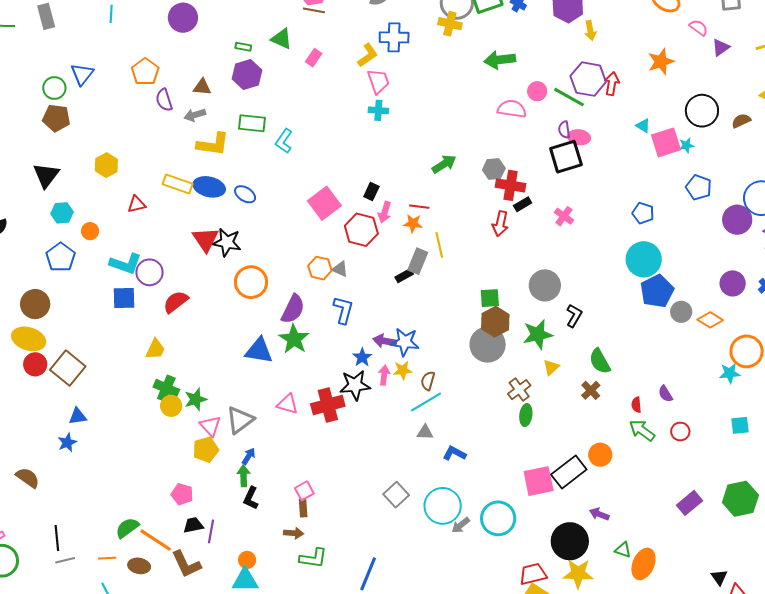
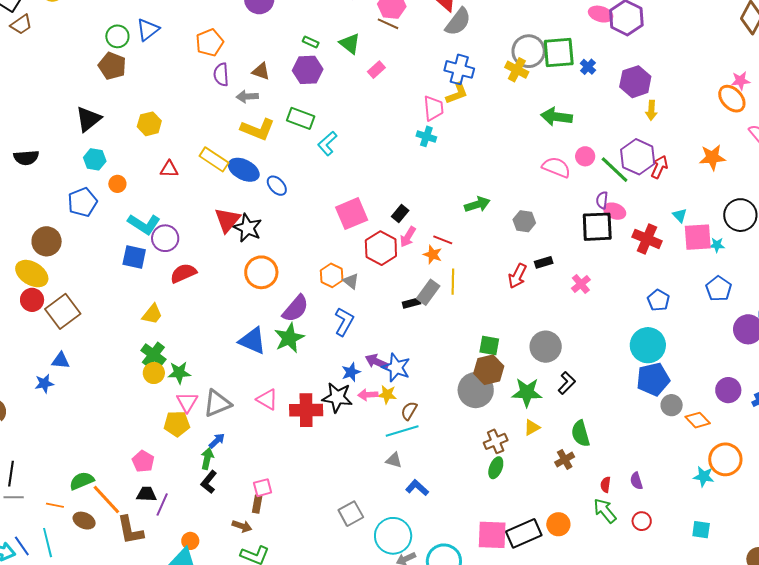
yellow L-shape: (368, 55) -> (457, 93), moved
red cross: (511, 185) -> (647, 239), moved
pink arrow: (384, 375) -> (368, 395), turned -114

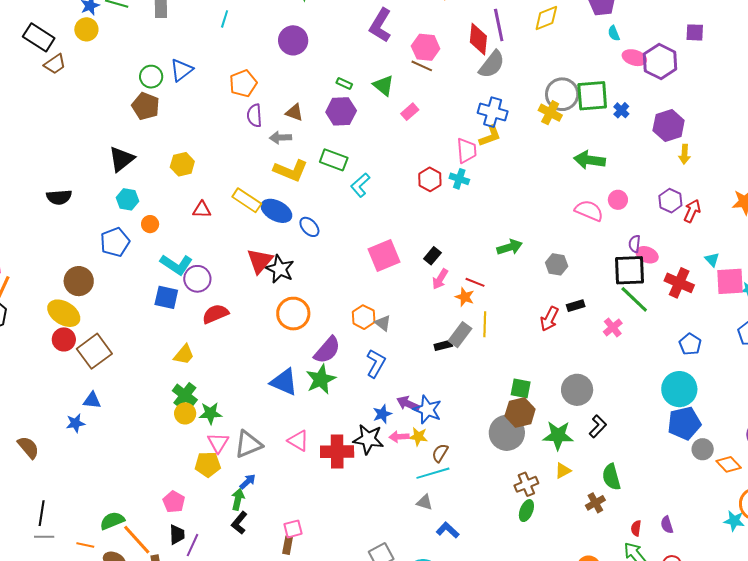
purple hexagon: (638, 157) -> (670, 201), size x0.7
green line: (615, 170) -> (634, 299), moved
red hexagon: (381, 248) -> (430, 179), moved, size x0.7
black trapezoid: (146, 494) -> (177, 535), turned 85

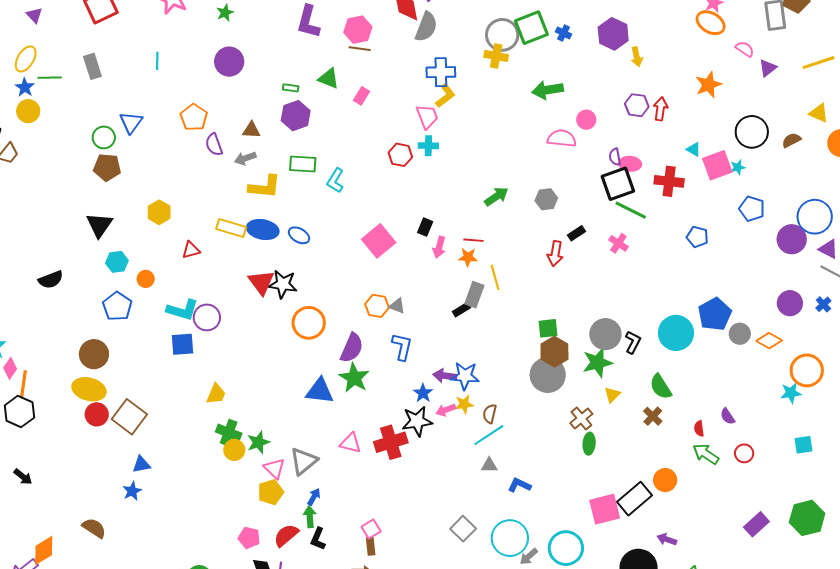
red semicircle: (215, 314) -> (286, 535), moved
cyan circle: (679, 389) -> (676, 333), moved
gray circle: (577, 390) -> (605, 334), moved

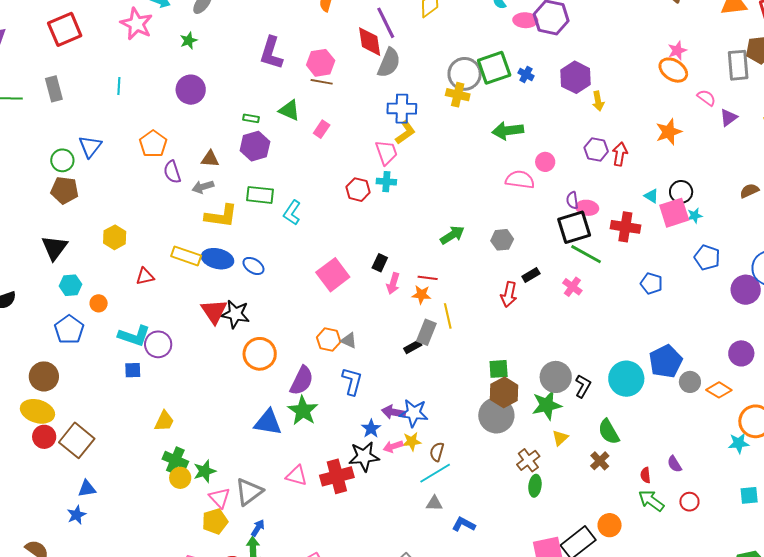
black circle: (752, 132) -> (681, 192), moved, size x0.7
blue square: (182, 344) -> (133, 370), size x0.7

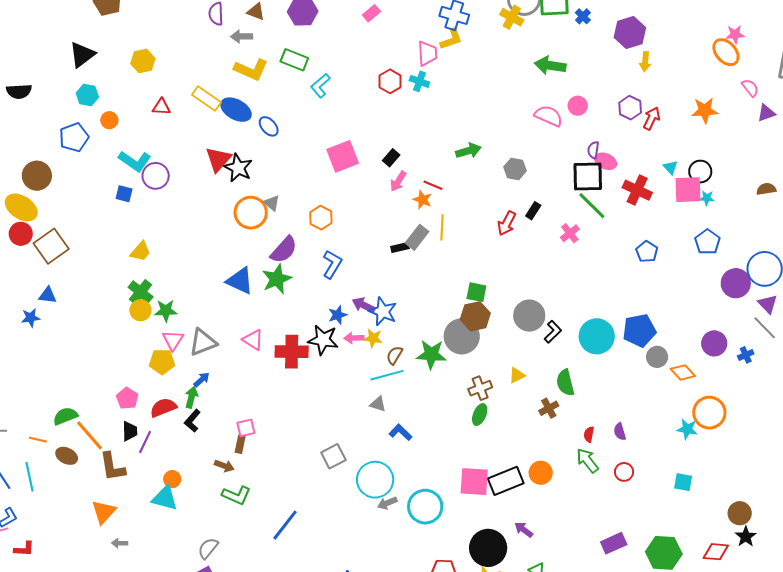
black rectangle: (531, 275) -> (533, 211), turned -42
gray triangle: (349, 340) -> (272, 203), moved
green star: (547, 405) -> (431, 354), moved

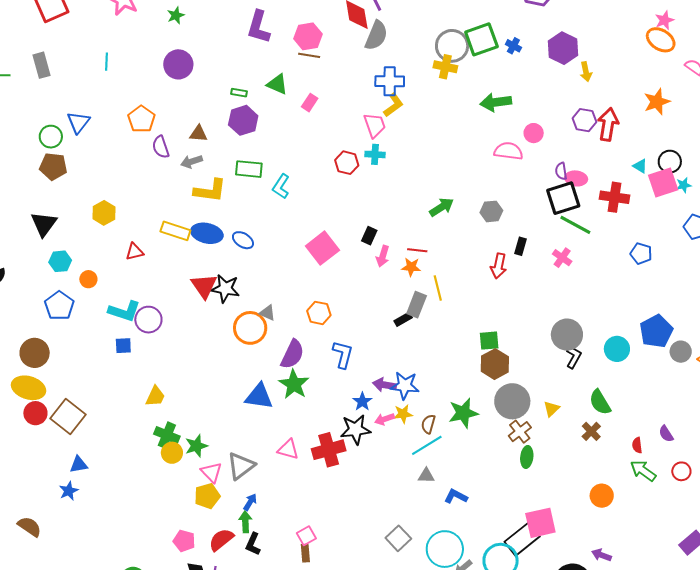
red arrow: (652, 118) -> (608, 124), size x1.4
gray circle: (529, 316) -> (567, 335), moved
gray circle: (462, 336) -> (512, 401), moved
cyan circle: (597, 336) -> (617, 349), size x0.7
black rectangle: (506, 481) -> (522, 539), moved

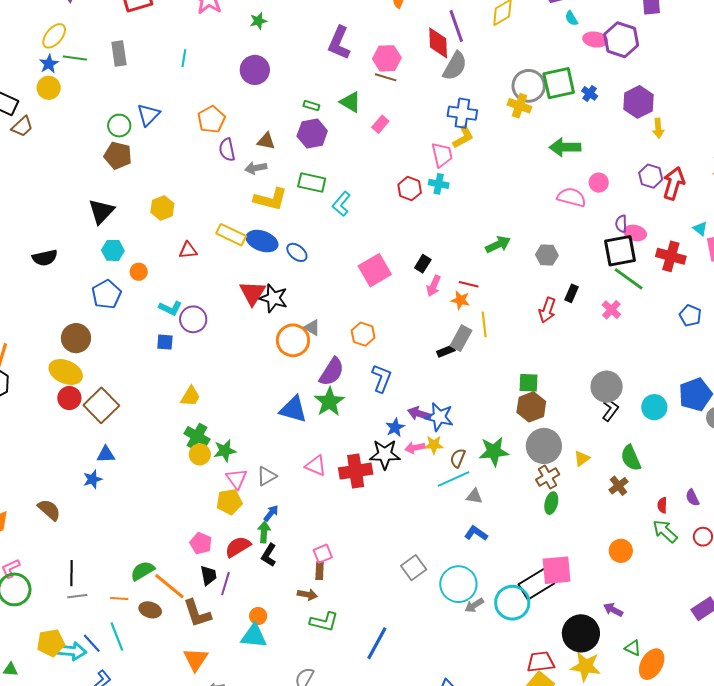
cyan L-shape: (124, 311) -> (170, 308), size x0.7
gray triangle: (241, 466) -> (267, 476), size x0.7
gray triangle: (426, 476) -> (474, 496), moved

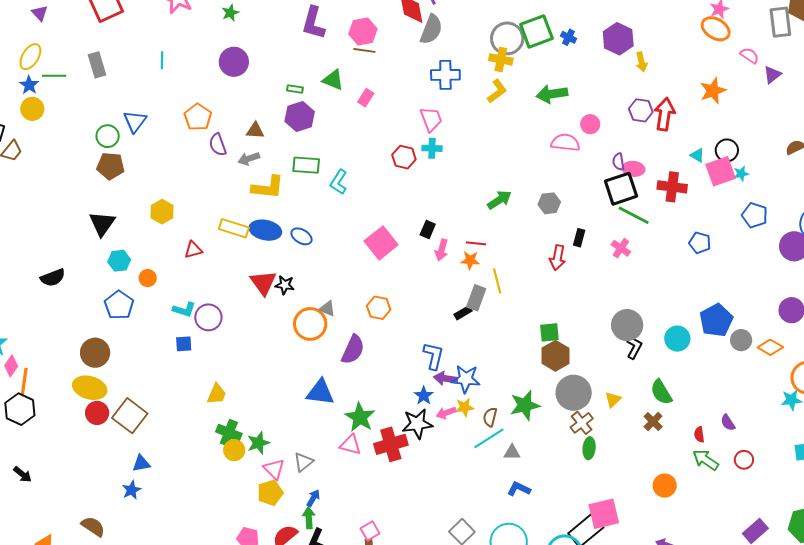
yellow L-shape: (463, 137) -> (497, 91), moved
black star: (273, 298) -> (285, 285), size x0.7
blue L-shape: (382, 378) -> (433, 356), moved
green star: (329, 402) -> (360, 417), moved

